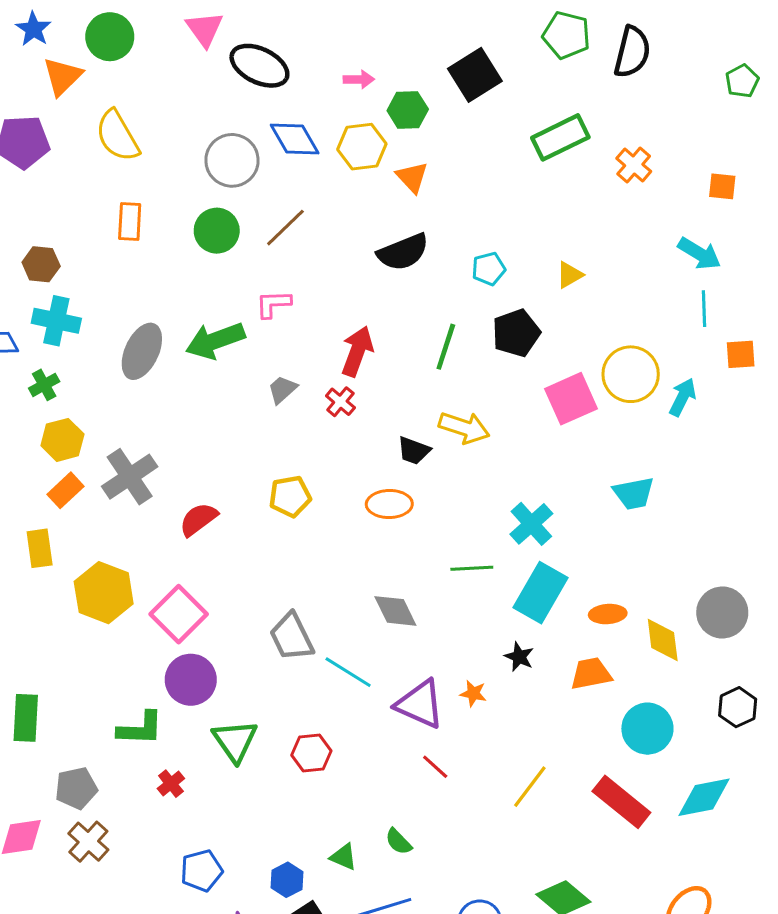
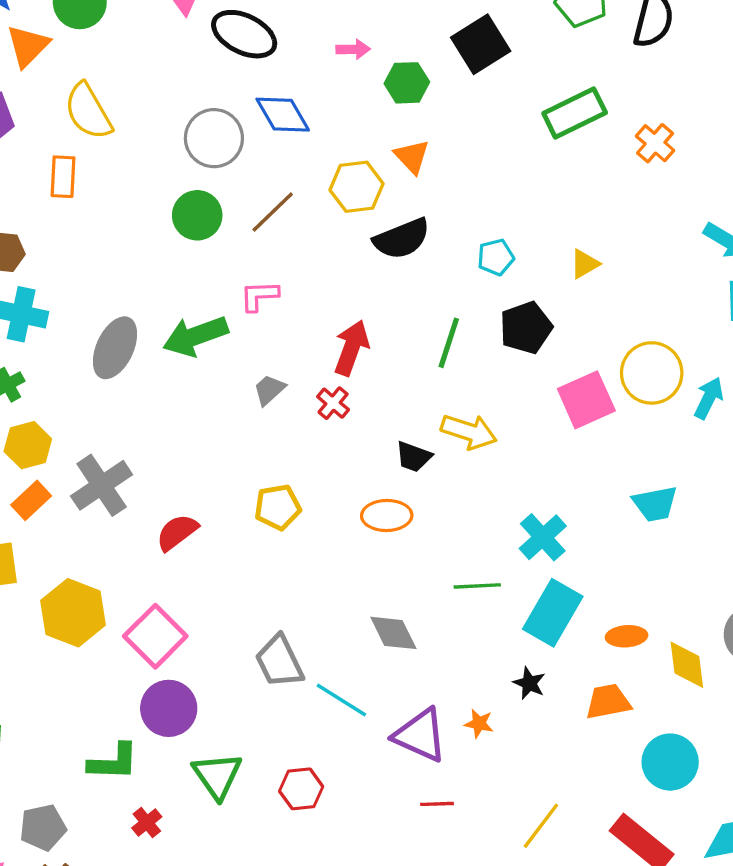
yellow hexagon: (362, 147) -> (357, 187), moved
orange rectangle: (130, 221) -> (63, 177), moved
red line: (435, 767) -> (437, 804), turned -44

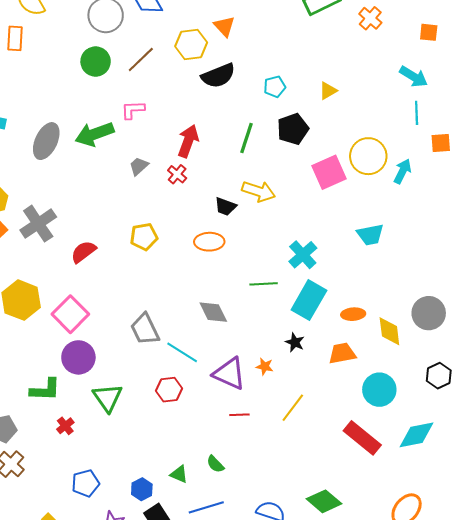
red hexagon: (301, 789) -> (169, 390), moved
yellow line: (541, 826) -> (293, 408), moved

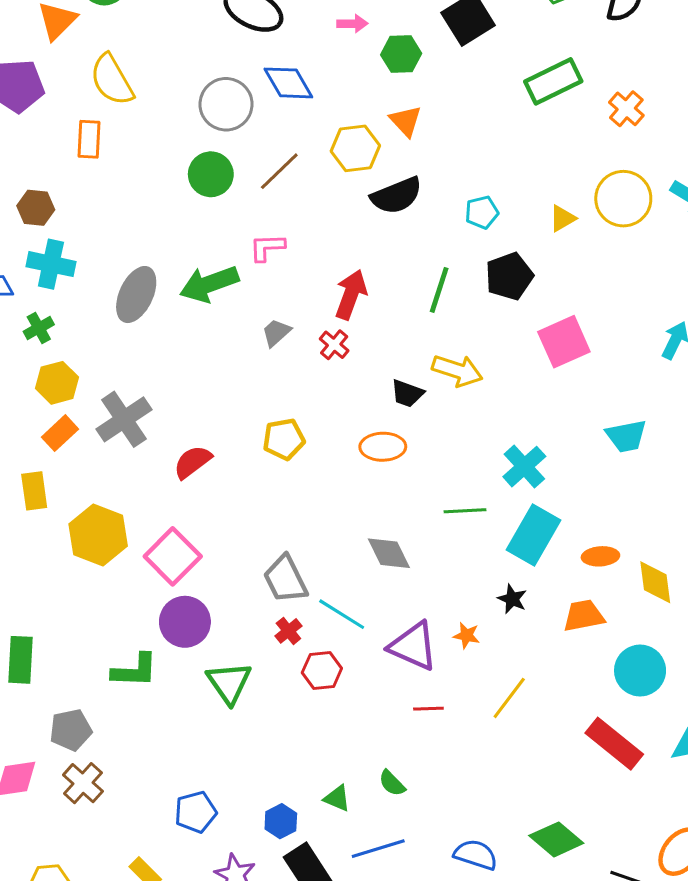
yellow circle: (368, 156) -> (623, 199), moved
red cross: (65, 426) -> (288, 631), moved

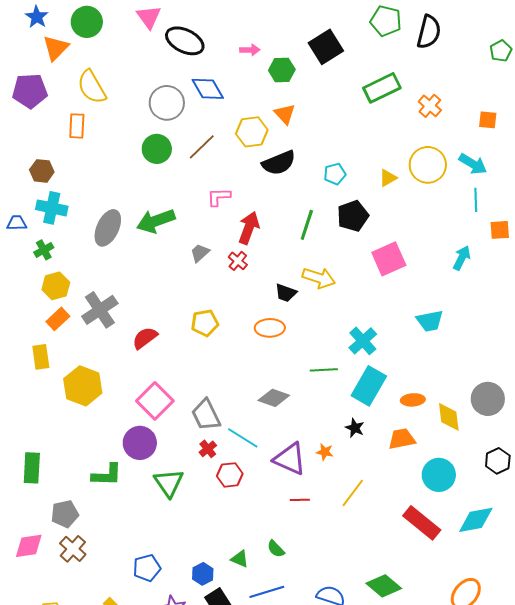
pink L-shape: (267, 247) -> (219, 197), moved
gray diamond: (389, 553) -> (274, 398), turned -44
pink square: (173, 556) -> (155, 401), moved

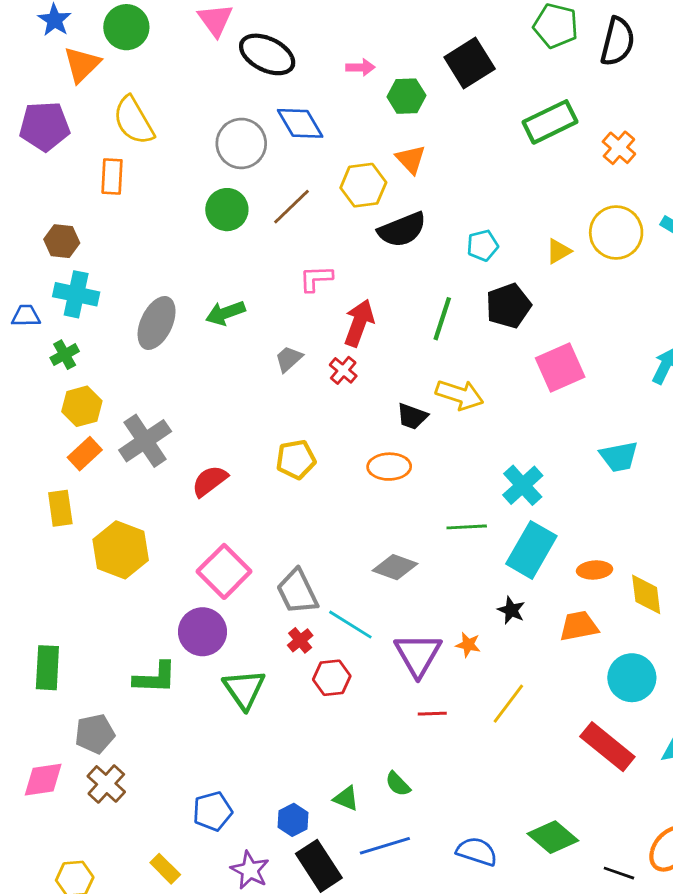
green arrow: (156, 221) -> (225, 313), size x0.7
purple triangle: (290, 459) -> (418, 655), turned 36

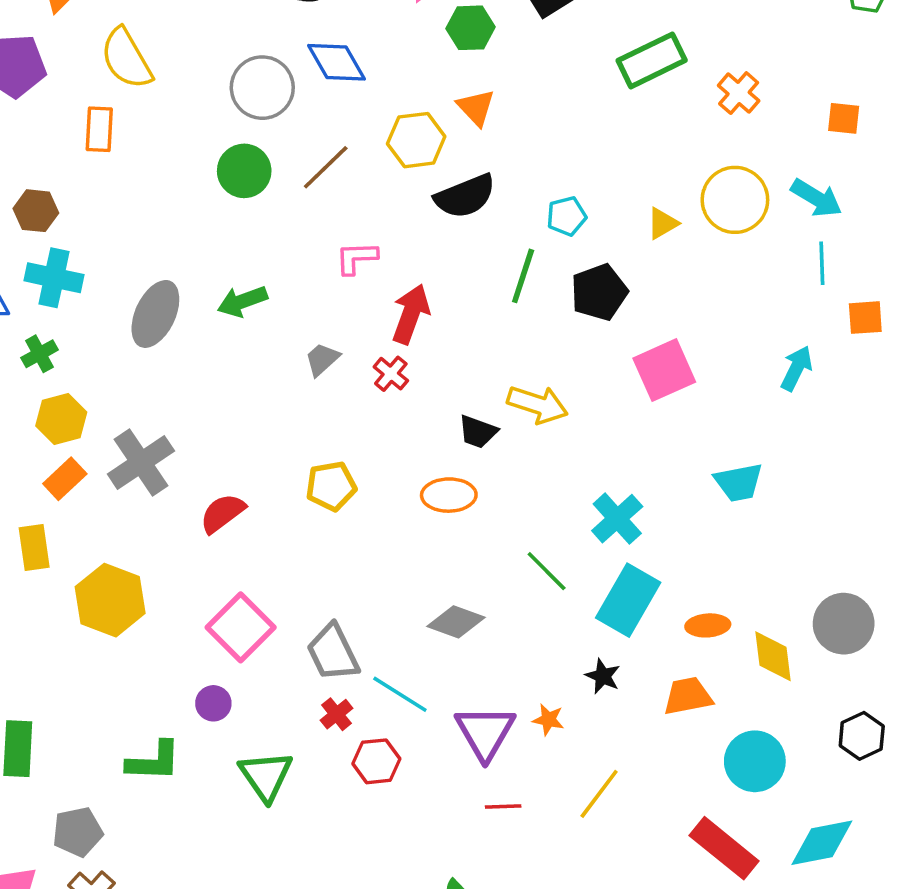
green line: (442, 319) -> (523, 276), moved
green line: (467, 527) -> (547, 571), turned 48
purple circle: (202, 632) -> (213, 703), size x0.6

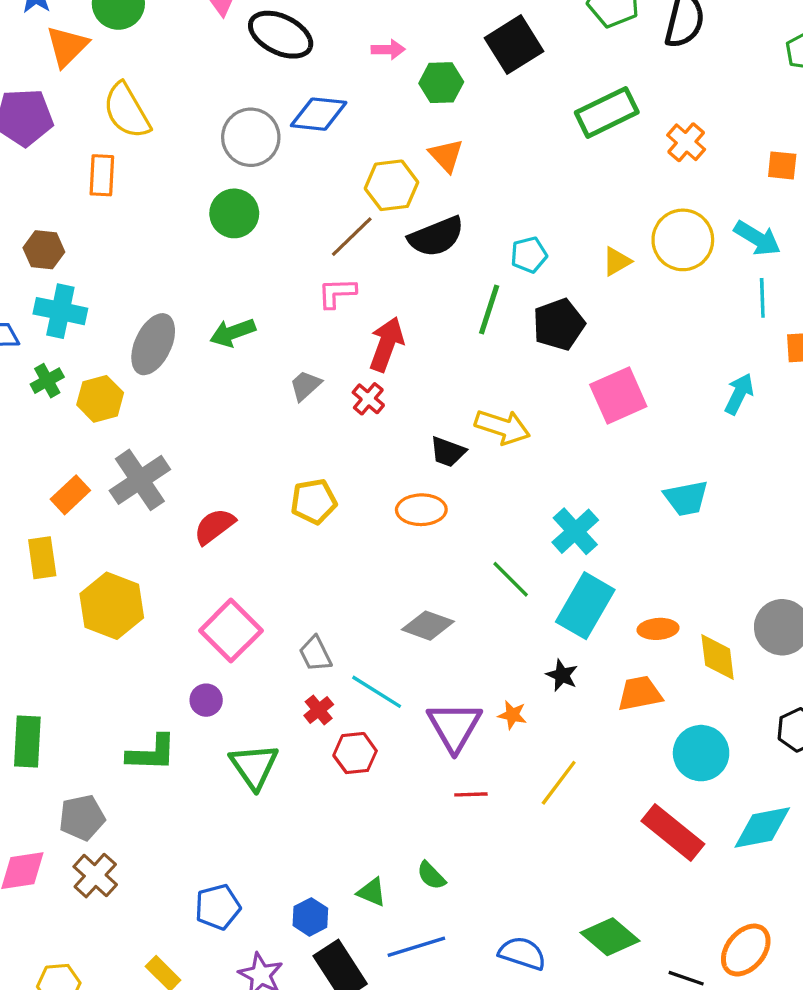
blue diamond: (337, 62) -> (319, 114), turned -54
brown line: (326, 167) -> (352, 237), moved
yellow hexagon: (61, 419) -> (100, 399), moved
gray trapezoid: (333, 653) -> (315, 654), size x0.7

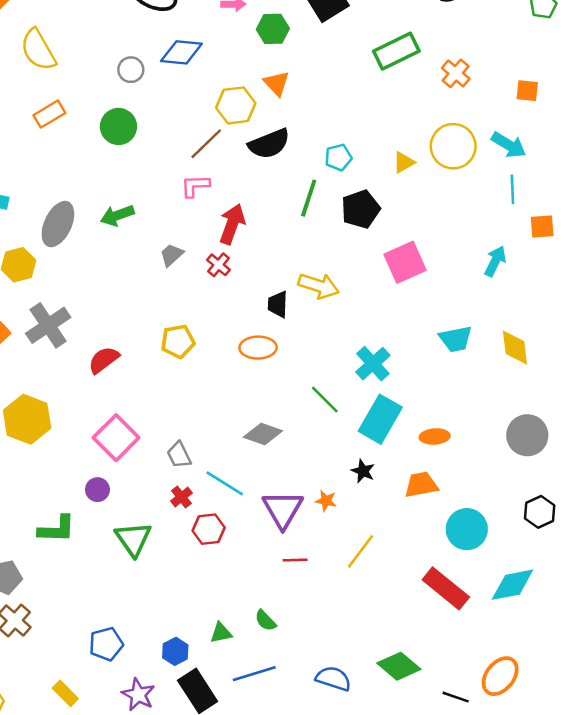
gray circle: (251, 137) -> (131, 70), size x0.6
orange rectangle: (102, 175) -> (49, 114), moved, turned 56
black trapezoid: (448, 452) -> (278, 304), turned 72
yellow diamond: (718, 657) -> (515, 348), moved
green triangle: (372, 892) -> (221, 633), turned -35

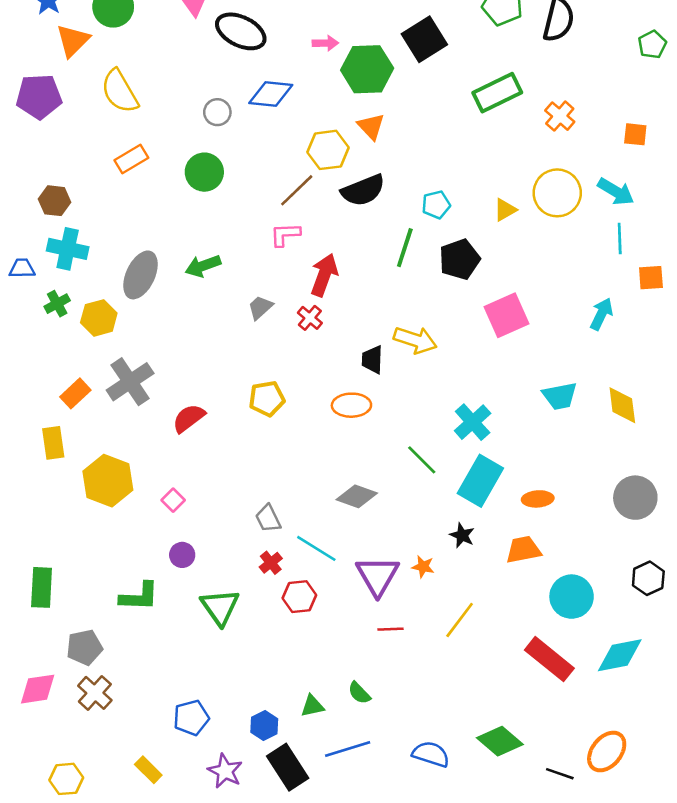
green hexagon: (273, 29) -> (367, 69), size x1.5
pink square: (116, 438) -> (173, 500), moved, size x0.5

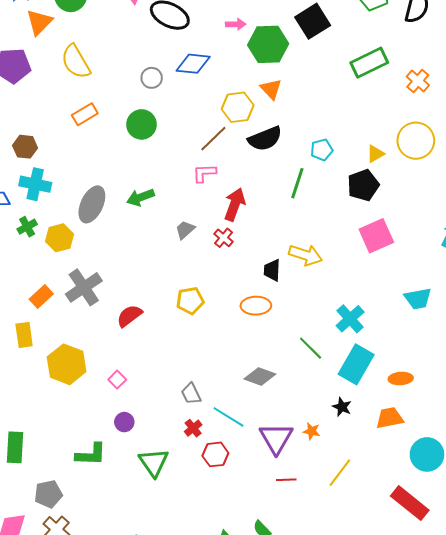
black pentagon: (460, 259) -> (363, 185), moved

